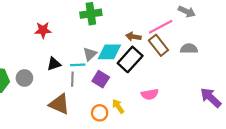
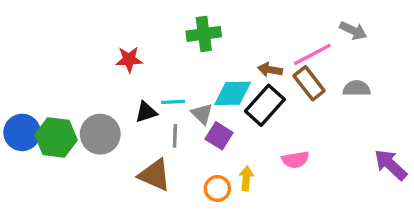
gray triangle: (90, 54) -> (202, 114), moved, turned -32
cyan line: (78, 65) -> (173, 102), moved
gray circle: (24, 78) -> (100, 134), size x1.5
yellow arrow: (118, 106) -> (246, 178), turned 40

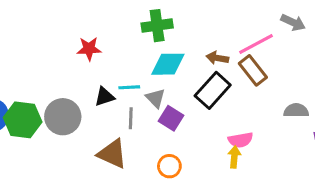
gray semicircle: (357, 88) -> (296, 111), moved
cyan diamond: (233, 93) -> (168, 64), moved
yellow arrow: (246, 178) -> (234, 157), moved

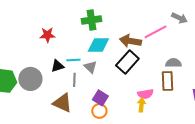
brown arrow: (217, 58) -> (130, 41), size x1.5
brown rectangle: (253, 70) -> (167, 81), moved, turned 36
gray semicircle: (296, 111) -> (173, 63), moved
purple square: (171, 118) -> (100, 98), moved

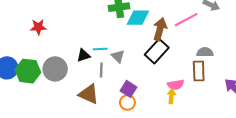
red star: (47, 35) -> (38, 27), moved
brown arrow: (130, 41) -> (160, 29), turned 95
cyan diamond: (98, 45) -> (138, 18), moved

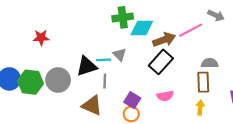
brown arrow: (160, 29) -> (164, 40), turned 55
black triangle: (83, 55) -> (87, 66), size x1.5
gray triangle: (118, 56) -> (120, 55), moved
pink semicircle: (176, 85) -> (165, 96), moved
yellow arrow: (171, 96) -> (200, 108), moved

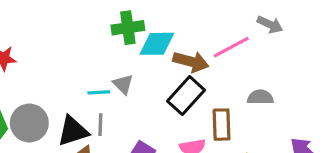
brown arrow: (164, 40) -> (191, 62), turned 35
black triangle: (87, 66) -> (73, 131), moved
brown rectangle: (203, 82) -> (222, 125), moved

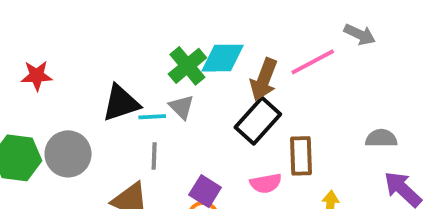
green cross: (128, 28) -> (187, 66), moved, turned -32
brown arrow: (191, 62) -> (264, 80), turned 96
gray semicircle: (260, 97) -> (381, 138), moved
black triangle: (73, 131) -> (121, 103), moved

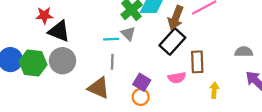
black triangle: (121, 103) -> (59, 31), moved, turned 40

